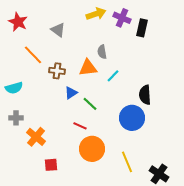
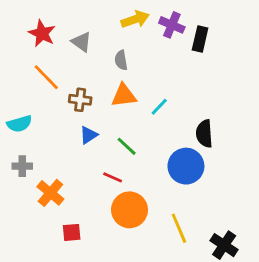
red star: (18, 22) -> (42, 33), moved
gray semicircle: (102, 52) -> (121, 60), moved
blue triangle: (71, 93) -> (89, 135), moved

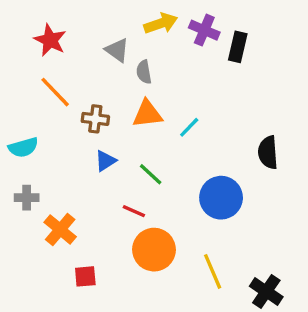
gray triangle: (82, 42) -> (117, 50), moved
black semicircle: (204, 134) -> (268, 152), moved

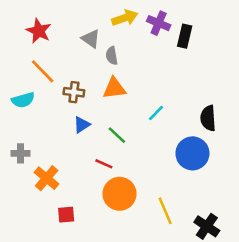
cyan line: (189, 127) -> (156, 113), moved
cyan semicircle: (23, 147) -> (23, 100), moved
blue circle: (221, 198) -> (192, 153), moved

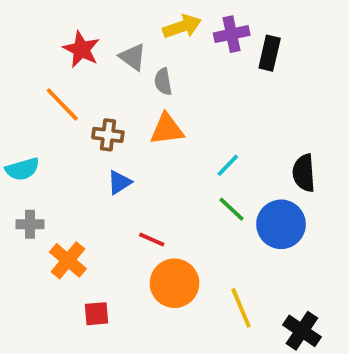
purple cross: (159, 23) -> (232, 34), turned -35
red star: (39, 31) -> (81, 49), moved
cyan semicircle: (23, 100) -> (22, 169), moved
green line: (117, 135) -> (232, 209), moved

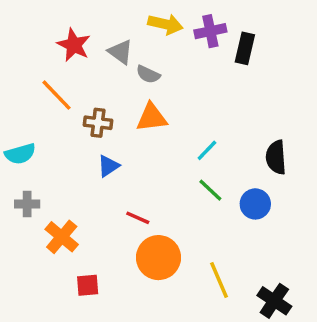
yellow arrow: (182, 26) -> (165, 24), turned 32
gray semicircle: (163, 82) -> (148, 74), turned -55
blue circle: (281, 224) -> (255, 204), size x0.7

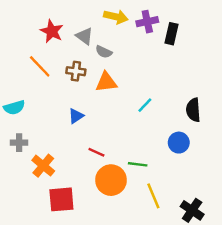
brown cross: (98, 123) -> (76, 71), moved
green line: (210, 190) -> (138, 164), moved, turned -36
red square: (88, 285) -> (61, 199), size x1.6

